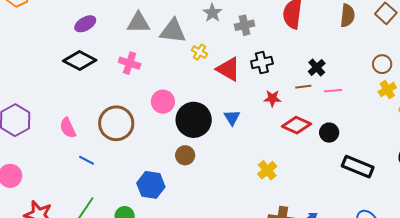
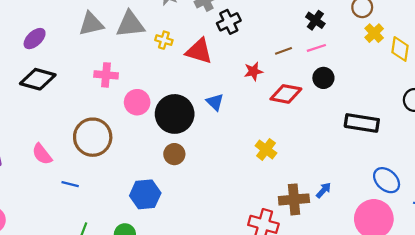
pink cross: (130, 63) -> (106, 75), moved
black cross: (262, 63) -> (229, 22), moved
black cross: (317, 67) -> (315, 20), moved
black circle: (329, 133) -> (323, 78), moved

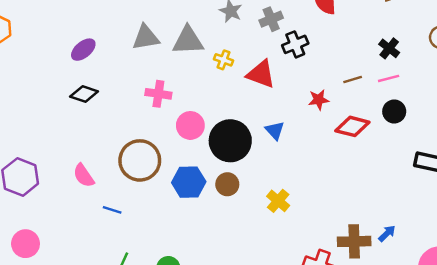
black diamond: (38, 79) -> (84, 94), size x0.7
yellow cross: (266, 149) -> (278, 201), moved
blue hexagon: (145, 194) -> (189, 182), moved

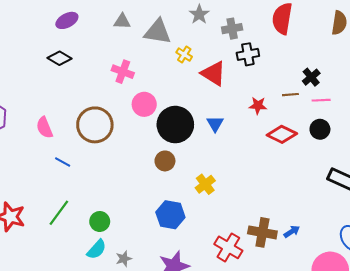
gray triangle: (146, 37) -> (122, 21), size x0.7
black cross: (389, 48) -> (311, 77), moved
blue hexagon: (189, 182) -> (170, 215), moved

